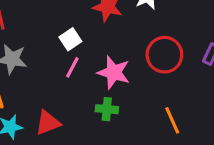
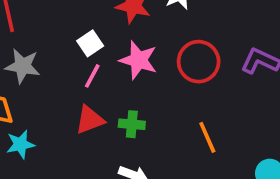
pink star: (114, 72) -> (138, 60), moved
red triangle: (48, 123) -> (90, 120), moved

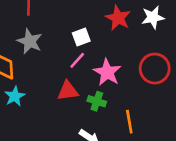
pink star: (138, 60) -> (107, 72), moved
orange line: (207, 137) -> (129, 122), moved
cyan star: (20, 144) -> (15, 96), turned -30

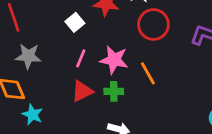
white square: (81, 37) -> (75, 22), moved
red circle: (155, 69) -> (153, 24), moved
orange line: (129, 122) -> (148, 73), moved

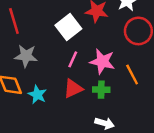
white square: (75, 22) -> (68, 27), size x1.5
cyan star: (32, 115) -> (37, 95), moved

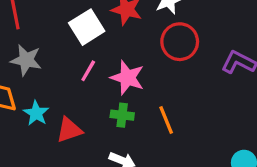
orange line: (132, 74) -> (166, 120), moved
red triangle: (73, 89) -> (69, 130), moved

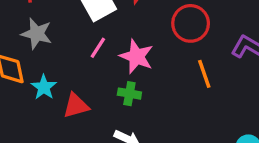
orange line: (166, 120) -> (204, 74), moved

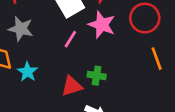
pink star: (137, 56) -> (102, 25), moved
red triangle: (76, 106) -> (72, 86), moved

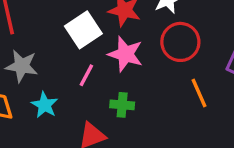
cyan star: (27, 72) -> (45, 105), moved
green cross: (97, 76) -> (122, 105), moved

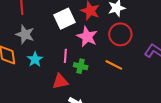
pink line: (86, 75) -> (65, 56), moved, turned -32
orange line: (199, 93) -> (114, 65), moved, turned -48

